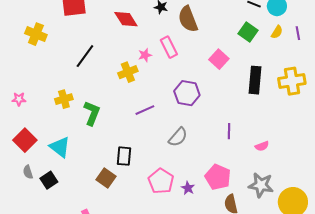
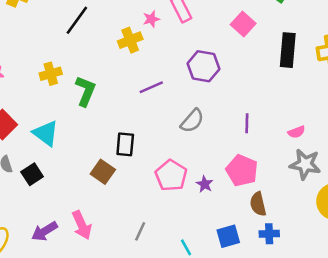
purple line: (229, 131) -> (247, 123), moved
gray star: (261, 185) -> (305, 164), moved

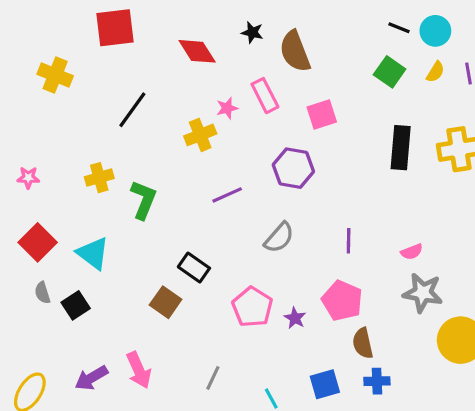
pink square: (243, 24) -> (322, 114), moved, turned 30
black rectangle: (125, 144) -> (194, 268), turned -60

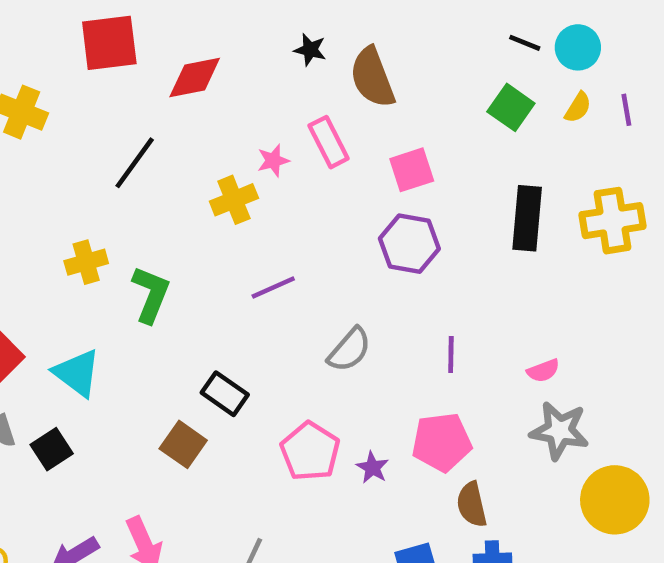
red diamond: (197, 51) -> (195, 77), moved, turned -69
purple hexagon: (293, 168) -> (409, 244), moved
pink pentagon: (342, 301) -> (442, 442), turned -30

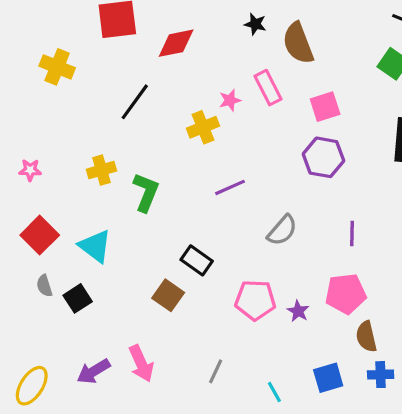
pink pentagon: (310, 451) -> (255, 300), turned -30

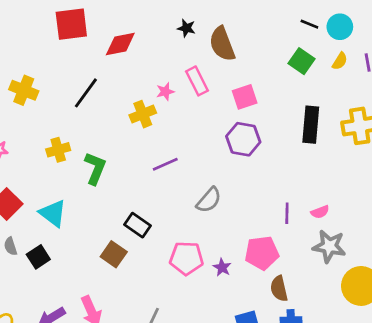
yellow cross: (57, 67) -> (24, 90), moved
purple line: (352, 233) -> (287, 213), moved

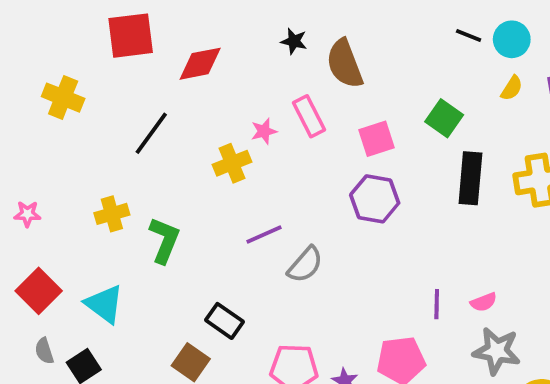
green square: (301, 61) -> (444, 118), moved
yellow cross: (24, 90) -> (63, 98), moved
gray semicircle: (209, 200) -> (305, 265), moved

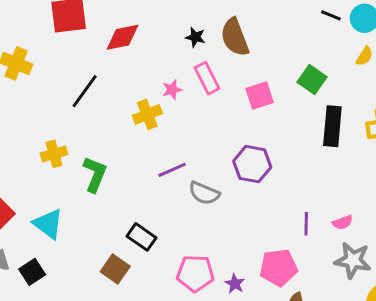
black star: (294, 41) -> (195, 37), moved
purple hexagon: (375, 199) -> (252, 164), moved
gray semicircle: (305, 265) -> (204, 193), turned 72

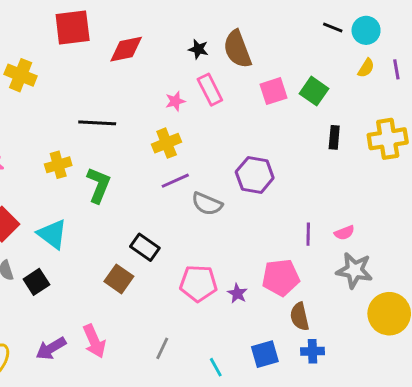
black line: (85, 91) -> (97, 123), moved, turned 57
pink square: (260, 96) -> (274, 91), moved
yellow cross: (147, 114) -> (167, 143), moved
black rectangle: (332, 126) -> (334, 137), size x0.6

